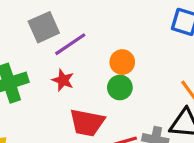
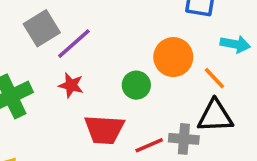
orange circle: (122, 62) -> (173, 57), moved, size x1.4

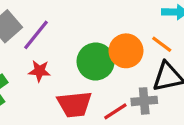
orange circle: (173, 57) -> (126, 51), moved
green circle: (136, 85) -> (96, 61), size x1.5

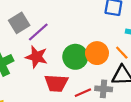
red star: (39, 71) -> (36, 57), size x1.5

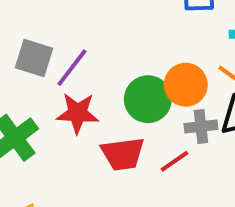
gray square: (19, 23) -> (34, 58), turned -30
gray cross: (104, 89) -> (201, 127), moved

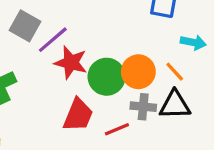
red star: (78, 113) -> (71, 63), moved
red trapezoid: (123, 154) -> (78, 115), turned -72

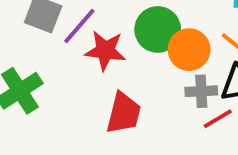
green circle: (107, 77) -> (158, 29), moved
red line: (117, 129) -> (218, 119), moved

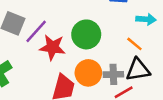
orange circle: (189, 50) -> (88, 73), moved

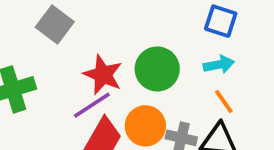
cyan arrow: (146, 19) -> (219, 65), moved, turned -30
purple line: (36, 31) -> (92, 105), moved

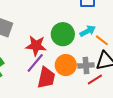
cyan arrow: (219, 65) -> (88, 31), moved

